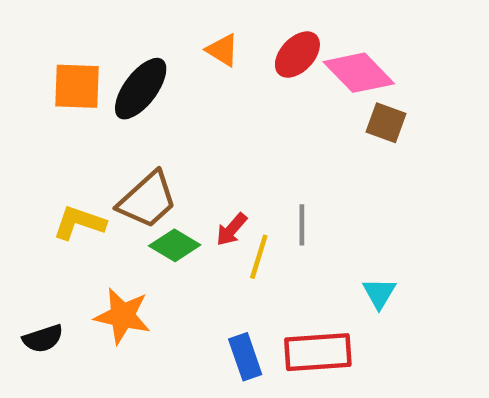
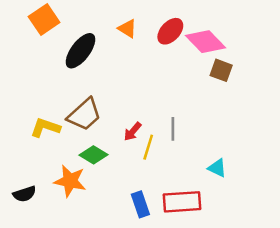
orange square: (77, 86) -> (44, 20), moved, turned -36
green diamond: (175, 245) -> (94, 155), moved
cyan triangle: (379, 293) -> (217, 168), turned -36

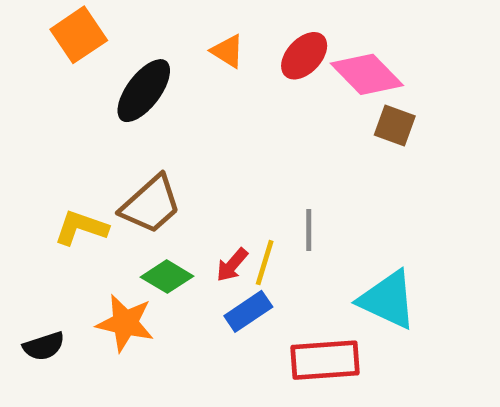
red arrow: (133, 131) -> (232, 265), moved
cyan triangle: (217, 168) -> (388, 300), size x1.8
blue rectangle: (140, 204) -> (248, 311), moved, turned 75

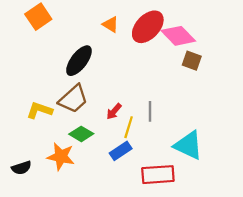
red ellipse: (304, 56) -> (148, 27), size x1.4
black ellipse: (144, 91) -> (79, 61), moved
red arrow: (232, 265) -> (114, 111), moved

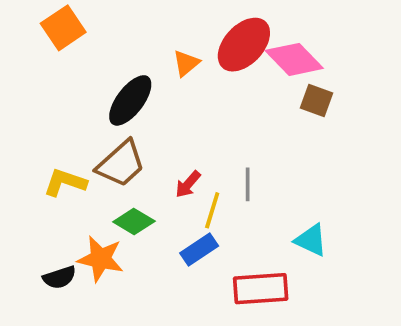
orange triangle: (111, 25) -> (186, 63), moved, turned 48
cyan triangle: (188, 145) -> (311, 240), size x0.7
black semicircle: (21, 168) -> (59, 277), moved

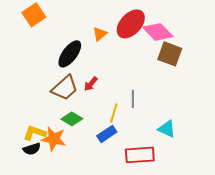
brown square: (317, 100) -> (170, 54), size x1.4
yellow L-shape: (65, 182) -> (35, 133), moved
red arrow: (188, 184) -> (91, 84), moved

